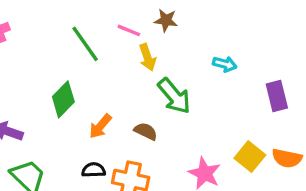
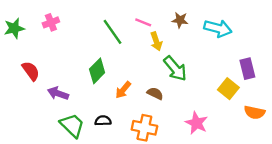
brown star: (166, 20) -> (180, 20), moved
cyan arrow: (225, 64) -> (218, 28), moved, size x1.6
yellow square: (250, 157) -> (228, 89), moved
black semicircle: (94, 170) -> (103, 121), moved

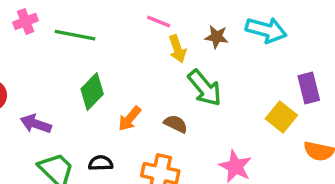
brown star: (180, 20) -> (217, 37), moved
green line: (112, 32) -> (75, 35), moved, turned -44

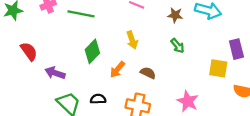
yellow arrow: (177, 49) -> (132, 40), moved
green arrow: (205, 88) -> (177, 46), moved, size x0.6
yellow square: (281, 117) -> (218, 68), turned -30

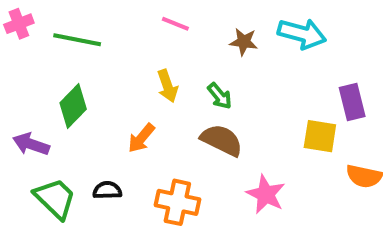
green arrow: (177, 46) -> (220, 96), moved
green diamond: (92, 51) -> (73, 106), moved
brown semicircle: (148, 73) -> (222, 140), moved, size x1.5

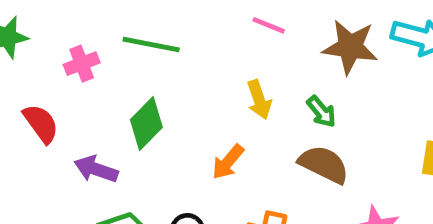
pink cross: (19, 24) -> (82, 64), moved
brown star: (244, 42) -> (350, 47), size x1.6

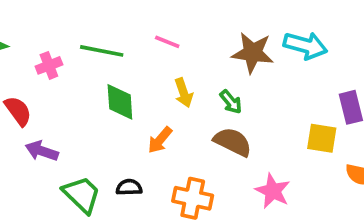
pink line: (269, 25) -> (167, 42), moved
green diamond: (146, 124) -> (120, 102), moved, turned -48
purple arrow: (96, 169) -> (42, 151), moved

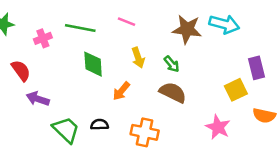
yellow square: (322, 138) -> (236, 90), turned -35
pink star: (273, 191) -> (218, 127), moved

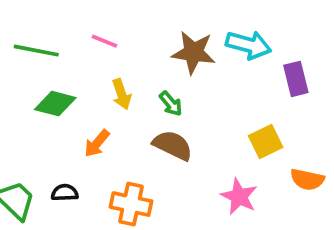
green diamond: (93, 64) -> (55, 104), turned -72
purple rectangle: (257, 68) -> (296, 79), moved

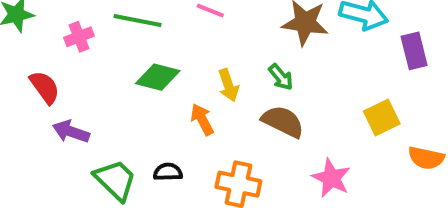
yellow arrow: (122, 94) -> (228, 85), moved
orange arrow: (97, 143) -> (202, 120), turned 112
pink star: (239, 196) -> (331, 178), moved

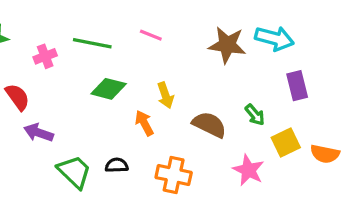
purple rectangle: (414, 51) -> (297, 86), moved
green arrow: (281, 77) -> (255, 115), moved
yellow square: (382, 117) -> (286, 142), moved

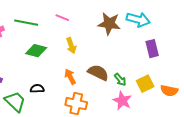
yellow arrow: (165, 95) -> (71, 46), moved
green arrow: (255, 115) -> (120, 80), moved
orange arrow: (144, 123) -> (70, 77), moved
black semicircle: (117, 165) -> (37, 89), moved

